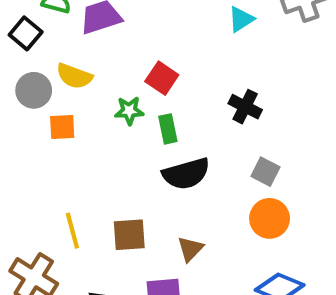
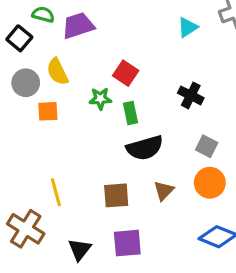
yellow semicircle: (74, 76) -> (57, 72), turned 44
brown square: (129, 235) -> (116, 195), moved
brown triangle: (190, 249) -> (164, 191), moved

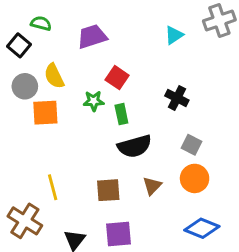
purple trapezoid: (78, 26) -> (92, 37), moved
orange square: (48, 111) -> (45, 113), size x1.4

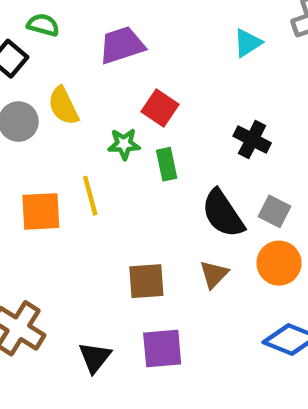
orange square: (45, 113) -> (41, 211), moved
black semicircle: (135, 146) -> (223, 214), moved, turned 72
yellow line: (53, 187) -> (90, 196), moved

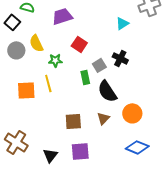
cyan triangle: (248, 43) -> (122, 23), moved
green star: (124, 144) -> (55, 60), moved
green rectangle: (167, 164) -> (85, 77), moved
gray square: (275, 211) -> (99, 65), moved, turned 32

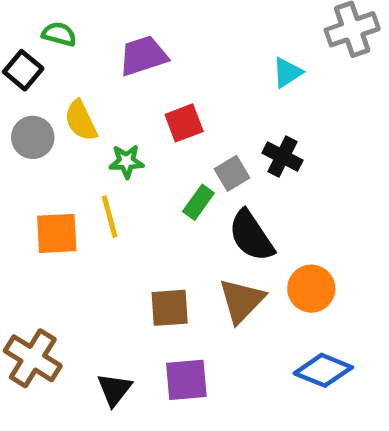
red square: (79, 44) -> (184, 123), turned 35
green rectangle: (85, 77) -> (198, 202), turned 48
brown triangle: (103, 118) -> (242, 301), size x1.5

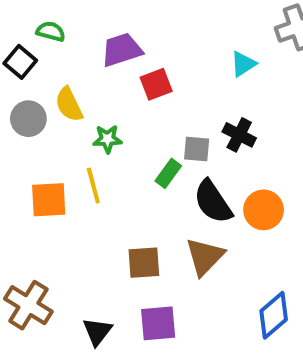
red square: (184, 123) -> (156, 84), moved
gray square: (232, 173) -> (197, 149), turned 36
orange circle: (311, 289) -> (264, 210), moved
blue diamond: (323, 370) -> (274, 315), turned -63

